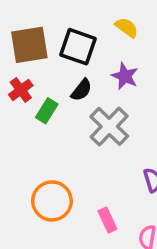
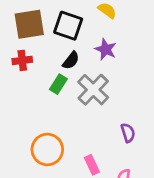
red cross: (21, 90) -> (22, 60), turned 30
green rectangle: (47, 111) -> (58, 84), moved

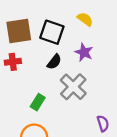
green rectangle: (58, 84) -> (38, 102), moved

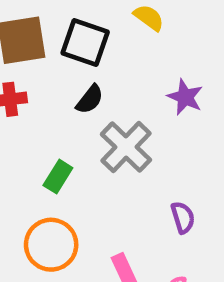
purple star: (84, 52) -> (185, 97), moved

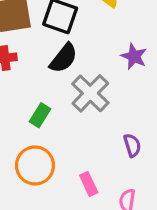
black semicircle: (90, 99) -> (64, 58), size x1.4

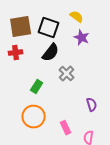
purple star: (134, 56) -> (82, 38), moved
gray cross: (90, 93) -> (67, 74), size x0.7

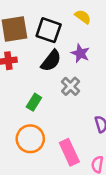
purple star: (82, 38) -> (80, 53), moved
pink rectangle: (66, 128) -> (69, 152), size x1.5

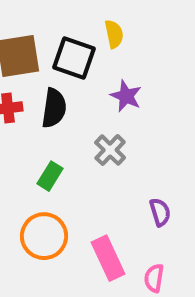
yellow semicircle: (83, 17) -> (114, 34), moved, turned 42
black semicircle: (51, 61) -> (54, 108), moved, turned -30

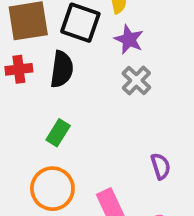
purple star: (126, 96) -> (129, 39), moved
gray cross: (110, 150) -> (136, 80), moved

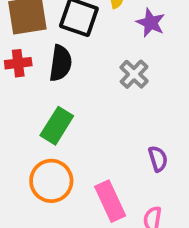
purple star: (129, 39) -> (151, 23), moved
green rectangle: (58, 133) -> (57, 126), size x1.4

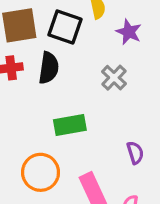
green rectangle: (57, 126) -> (70, 125), moved, turned 48

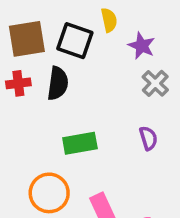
gray cross: (114, 78) -> (155, 83), moved
purple semicircle: (135, 153) -> (148, 138), moved

